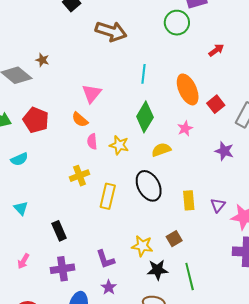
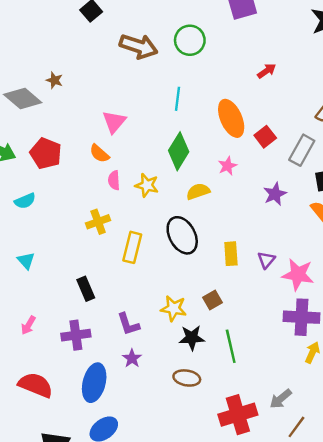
green circle: (177, 23) -> (190, 40), moved
purple star: (224, 151) -> (275, 194), turned 30
black rectangle: (59, 231) -> (86, 289), moved

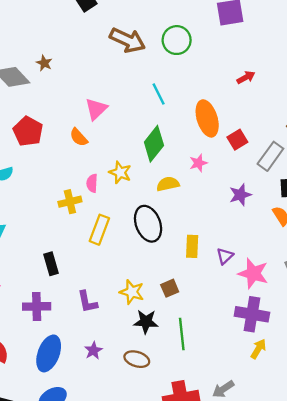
cyan line: (178, 99) -> (159, 94), turned -40
pink semicircle: (114, 180) -> (92, 183), moved
purple star: (132, 358) -> (93, 351), moved

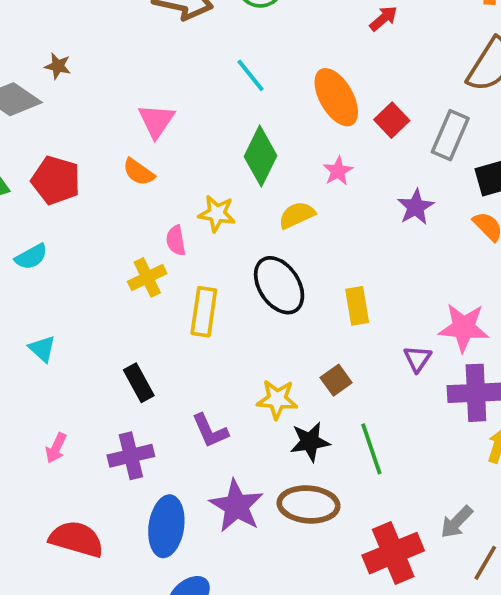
purple triangle: (225, 256) -> (417, 359), moved
purple star: (93, 351) -> (237, 506), size x1.8
brown ellipse: (137, 359) -> (309, 504), size x1.4

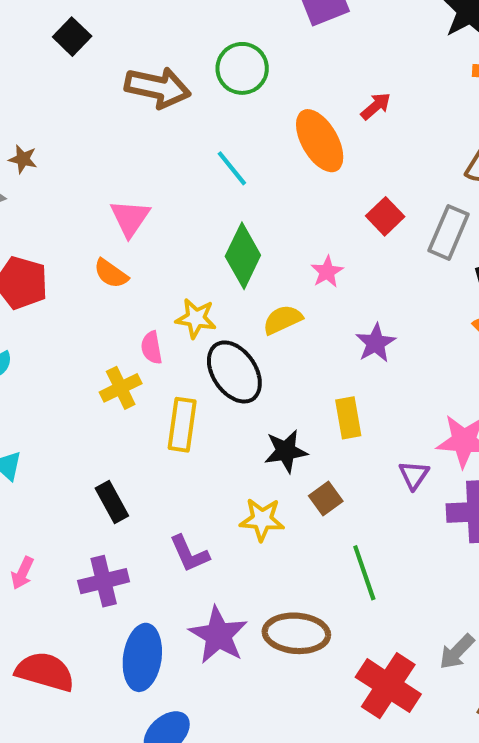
orange ellipse: (336, 97) -> (320, 141), moved
purple star: (416, 207) -> (376, 343), moved
black ellipse: (279, 285) -> (234, 372), moved
black star: (310, 442) -> (286, 451), moved
red cross: (393, 553) -> (388, 686), turned -34

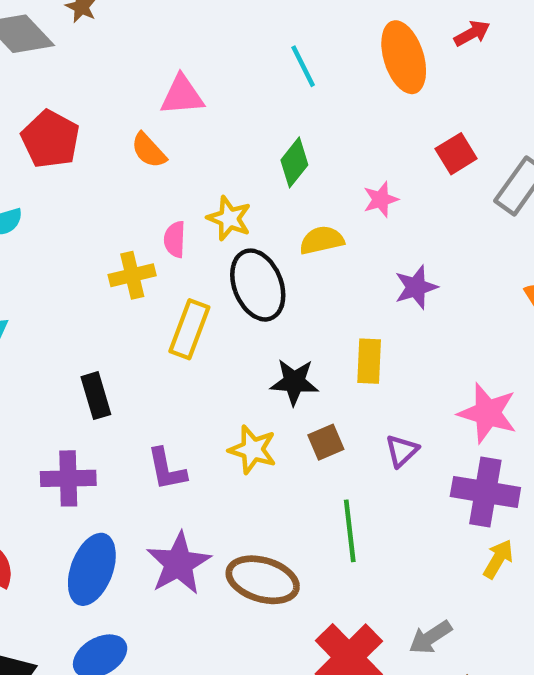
pink triangle: (130, 218) -> (182, 95), turned 39
green diamond: (243, 256) -> (294, 162), size x0.7
purple triangle: (414, 475) -> (402, 451), moved

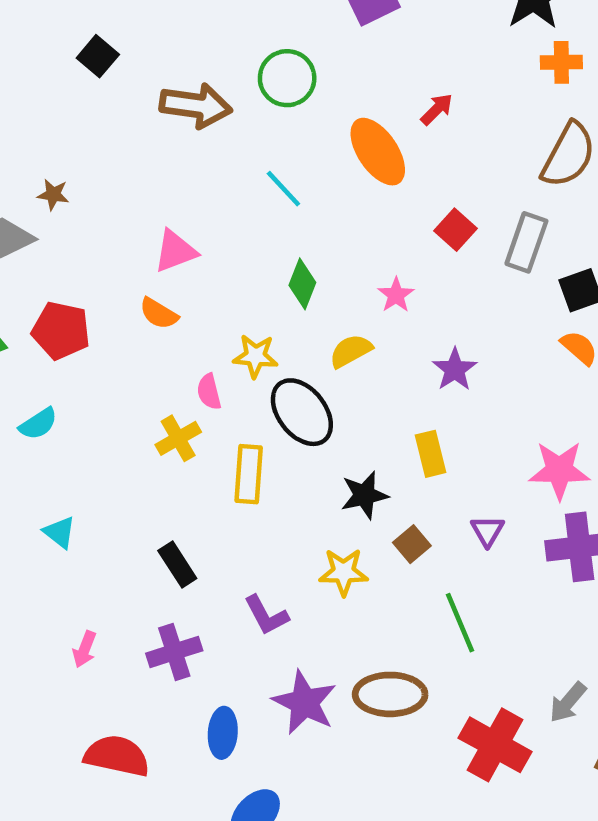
blue ellipse: (92, 569) -> (223, 733), size x0.7

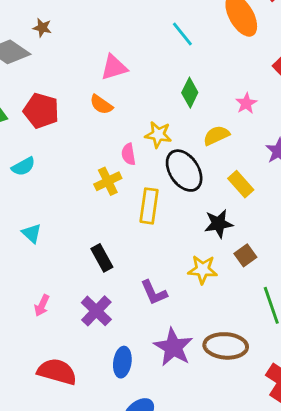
yellow rectangle: (431, 454) -> (241, 184), moved, turned -32
purple cross: (174, 652) -> (96, 311), turned -32

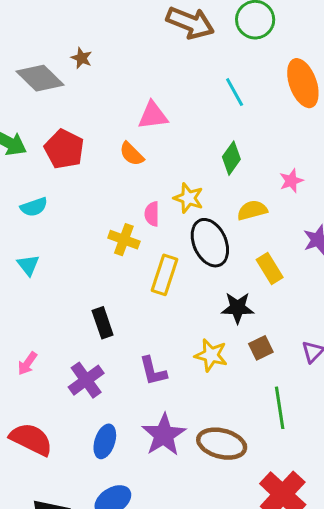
yellow cross: (108, 181) -> (124, 240), turned 36
cyan triangle: (32, 233) -> (28, 265), moved

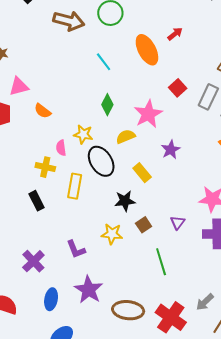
pink triangle: (153, 115) -> (19, 86), moved
pink star: (291, 181) -> (148, 114), size x1.8
black rectangle: (103, 323) -> (36, 201), moved
brown ellipse: (222, 444) -> (128, 310), moved

